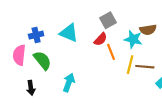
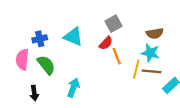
cyan star: (133, 39) -> (150, 53), moved

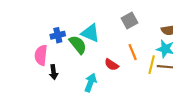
red semicircle: (106, 43) -> (112, 65), moved, turned 80
green semicircle: (46, 65) -> (78, 45), moved
black arrow: (34, 93) -> (54, 72), moved

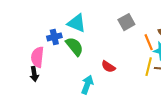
cyan triangle: (90, 33) -> (77, 23), moved
orange line: (133, 52) -> (149, 42), moved
black arrow: (54, 72) -> (34, 74), moved

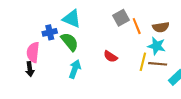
orange line: (149, 42) -> (137, 26), moved
red semicircle: (108, 67) -> (110, 56), moved
cyan arrow: (87, 85) -> (75, 69), moved

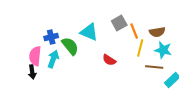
cyan triangle: (72, 19) -> (89, 32), moved
cyan star: (157, 46) -> (163, 50), moved
yellow line: (143, 62) -> (140, 48), moved
cyan arrow: (75, 69) -> (53, 59), moved

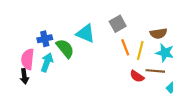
orange line: (134, 31) -> (125, 47), moved
red semicircle: (109, 60) -> (137, 76), moved

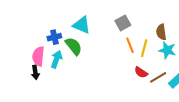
cyan triangle: (86, 33) -> (82, 25), moved
brown semicircle: (158, 33) -> (161, 32), turned 91
brown line: (155, 71) -> (158, 77), moved, turned -36

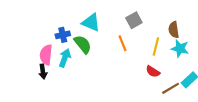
orange line: (130, 45) -> (122, 43), moved
brown line: (158, 77) -> (171, 88), moved

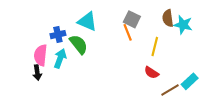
gray square: (134, 20) -> (132, 19), turned -35
brown semicircle: (174, 30) -> (168, 18), moved
orange line: (122, 43) -> (128, 32), moved
cyan star: (180, 49) -> (183, 25), moved

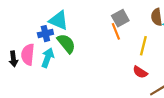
gray square: (132, 19) -> (120, 18), turned 35
cyan triangle: (87, 21) -> (59, 20), moved
black arrow: (37, 73) -> (13, 59), moved

